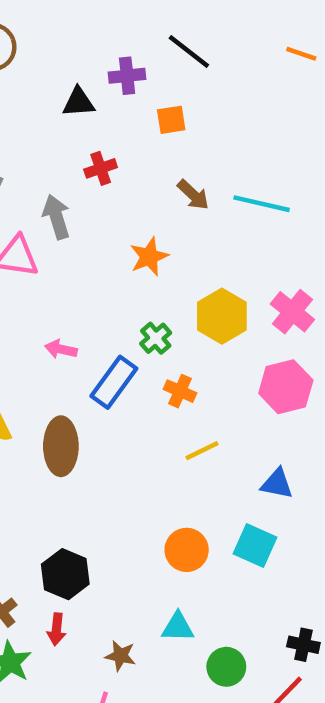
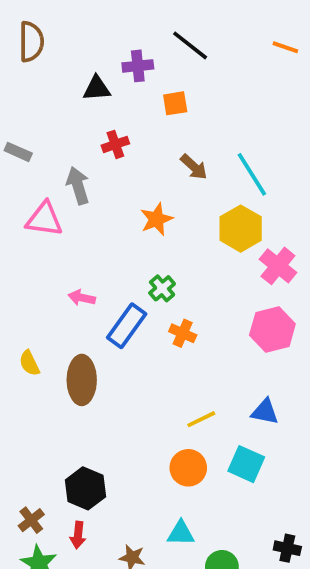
cyan line: (262, 204) -> (252, 174), turned 45
yellow hexagon: (222, 316) -> (241, 229), moved
yellow line: (202, 451) -> (201, 419), moved

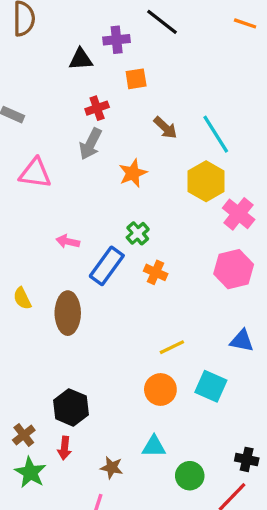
orange square: (175, 103) -> (136, 79), moved
gray arrow: (78, 186) -> (91, 144), moved, turned -136
blue triangle: (265, 412) -> (242, 341), moved

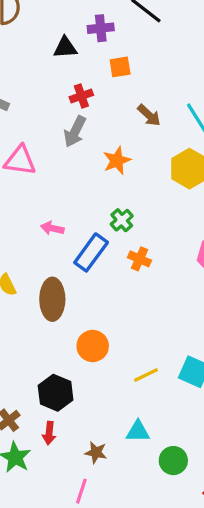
yellow line: (172, 347) -> (146, 375), moved
orange circle: (160, 389) -> (93, 346), moved

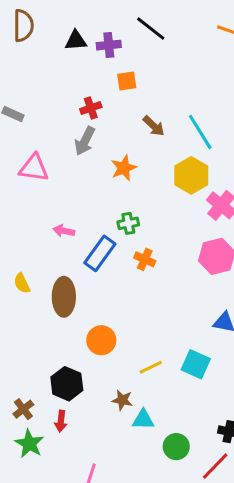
black triangle: (65, 48) -> (76, 41), moved
green cross: (122, 220) -> (128, 223), turned 30
brown star: (96, 452) -> (122, 400), moved

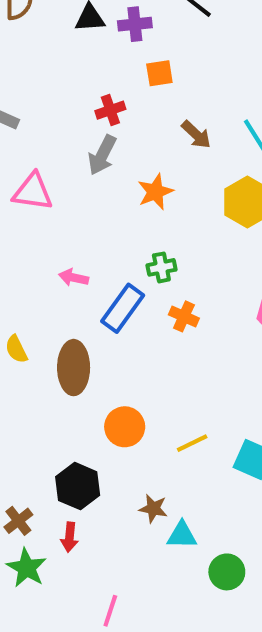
yellow line: (151, 367) -> (192, 443), moved

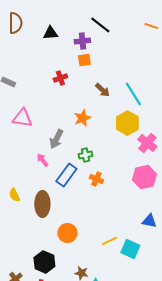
purple cross: (135, 24) -> (82, 41), moved
gray arrow: (102, 155) -> (56, 139), moved
pink arrow: (74, 278) -> (42, 160), turned 40
yellow line: (192, 443) -> (109, 241), moved

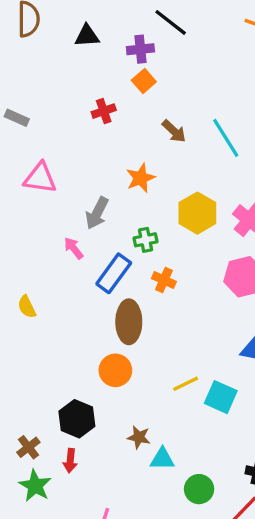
orange square: (84, 60) -> (144, 81), turned -32
yellow hexagon: (127, 123) -> (197, 213), moved
brown ellipse: (42, 204) -> (129, 322), moved

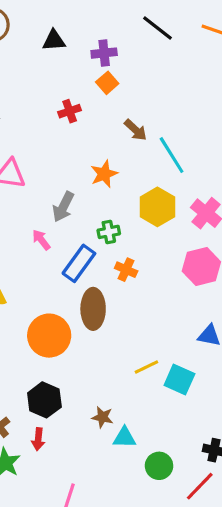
black line: (171, 22) -> (157, 28), moved
cyan line: (226, 138) -> (172, 155), moved
orange circle: (115, 370) -> (49, 336), moved, size x1.4

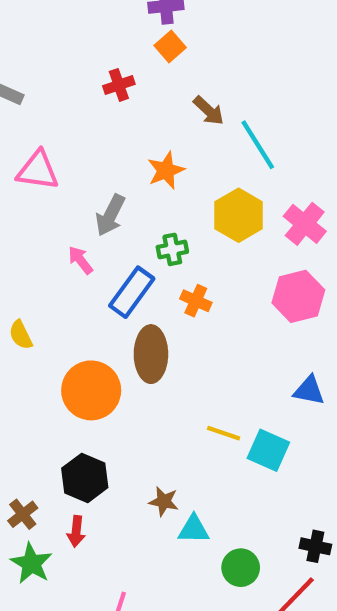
yellow line: (146, 367) -> (224, 433), turned 45

